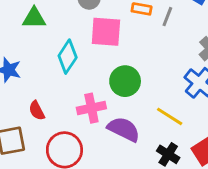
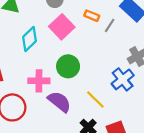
pink square: (106, 32) -> (62, 27), turned 30

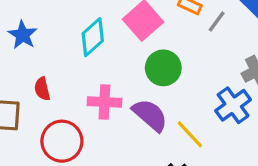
green circle: (68, 66) -> (163, 68), moved
purple semicircle: (59, 102) -> (150, 115), moved

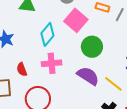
pink cross: (104, 102) -> (52, 63), moved

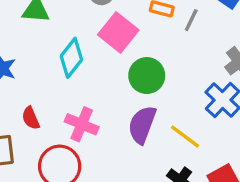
pink cross: (52, 63) -> (82, 124), moved, turned 30
purple semicircle: (88, 76) -> (142, 125), turned -100

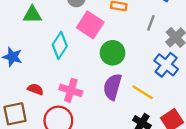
gray line: (191, 20) -> (151, 23), moved
red semicircle: (31, 118) -> (35, 89), turned 140

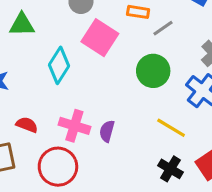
gray line: (151, 23) -> (163, 28), moved, turned 35
green circle: (113, 53) -> (153, 71), moved
purple semicircle: (112, 87) -> (107, 131), moved, size x0.6

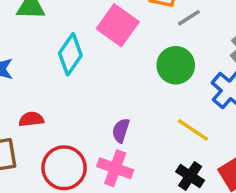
red semicircle: (27, 125) -> (31, 119), turned -30
pink cross: (74, 126) -> (115, 168), moved

